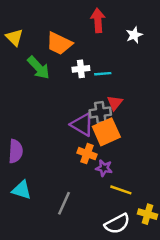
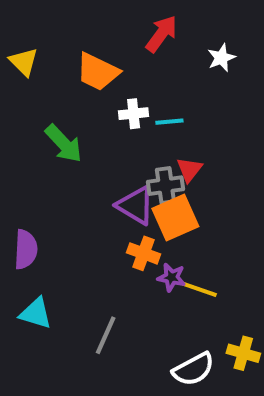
red arrow: (98, 20) -> (161, 34), turned 40
green arrow: (39, 68) -> (64, 144), moved
yellow line: (121, 190) -> (199, 289), moved

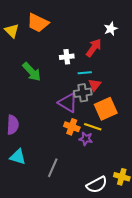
red arrow: (161, 34) -> (94, 48), moved
orange trapezoid: (98, 72) -> (38, 23), moved
cyan line: (169, 122) -> (85, 73), moved
orange square: (175, 217) -> (106, 109), moved
yellow line: (199, 289) -> (93, 127), moved

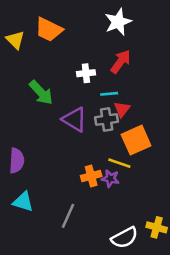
white star: (111, 29) -> (118, 22), moved, size x1.5
purple triangle: (68, 103) -> (74, 119), moved
orange cross: (72, 127) -> (91, 176), moved, turned -35

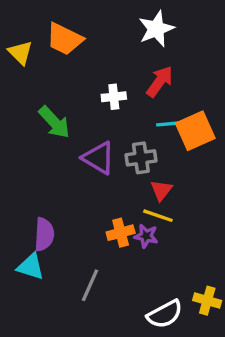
cyan line: (109, 94) -> (168, 124), moved
red triangle: (122, 109) -> (161, 190), moved
orange square: (136, 140) -> (195, 131), moved
purple semicircle: (17, 161) -> (44, 234), moved

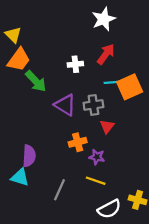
orange trapezoid: (65, 39) -> (19, 60), moved, turned -80
yellow line: (158, 216) -> (96, 181), moved
orange cross: (121, 233) -> (78, 142), moved

